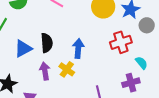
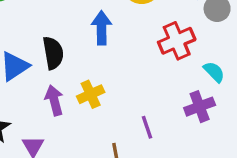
blue arrow: (78, 48) -> (102, 28), moved
yellow cross: (67, 69) -> (91, 94), turned 35

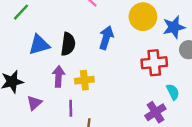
purple cross: (200, 107) -> (155, 112), turned -30
purple line: (147, 127) -> (71, 108), moved

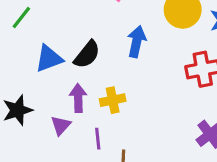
black semicircle: (68, 44) -> (87, 54), turned 35
purple triangle: (34, 103) -> (61, 125), moved

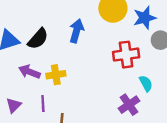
purple arrow: (78, 98) -> (29, 72), turned -70
purple triangle: (61, 125) -> (14, 105), moved

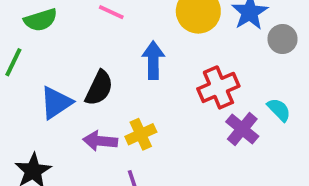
red cross: (126, 55) -> (218, 87), moved
purple cross: (129, 105) -> (242, 129), moved

